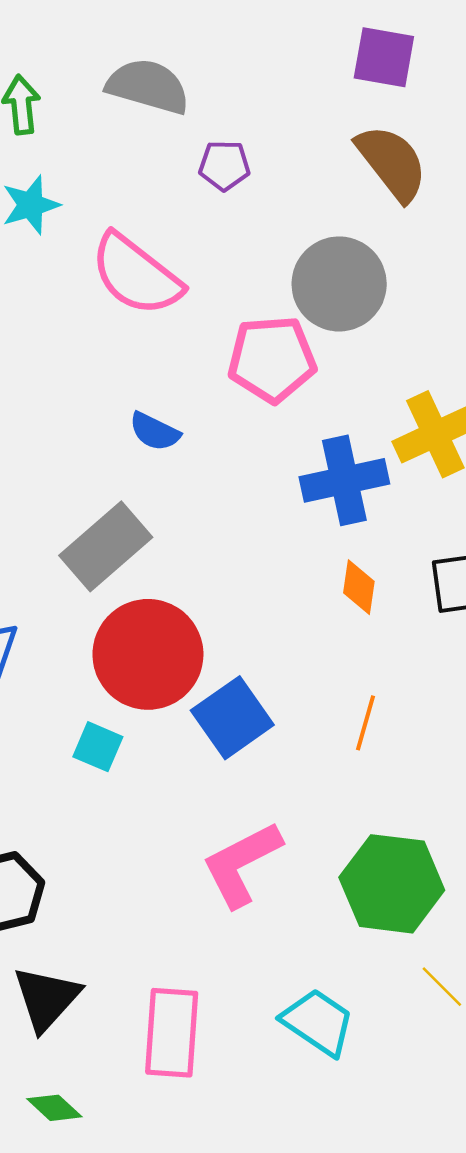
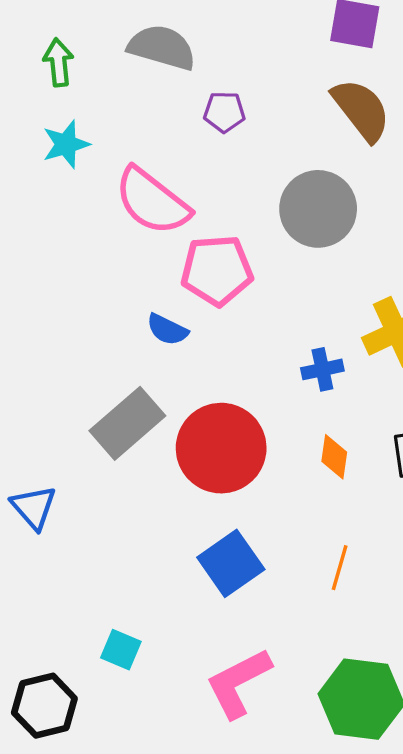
pink pentagon: (272, 359) -> (217, 270), moved
blue cross: (344, 480) -> (322, 369), size x0.6
red circle: (148, 654) -> (221, 448), moved
cyan square: (98, 747) -> (121, 650), moved

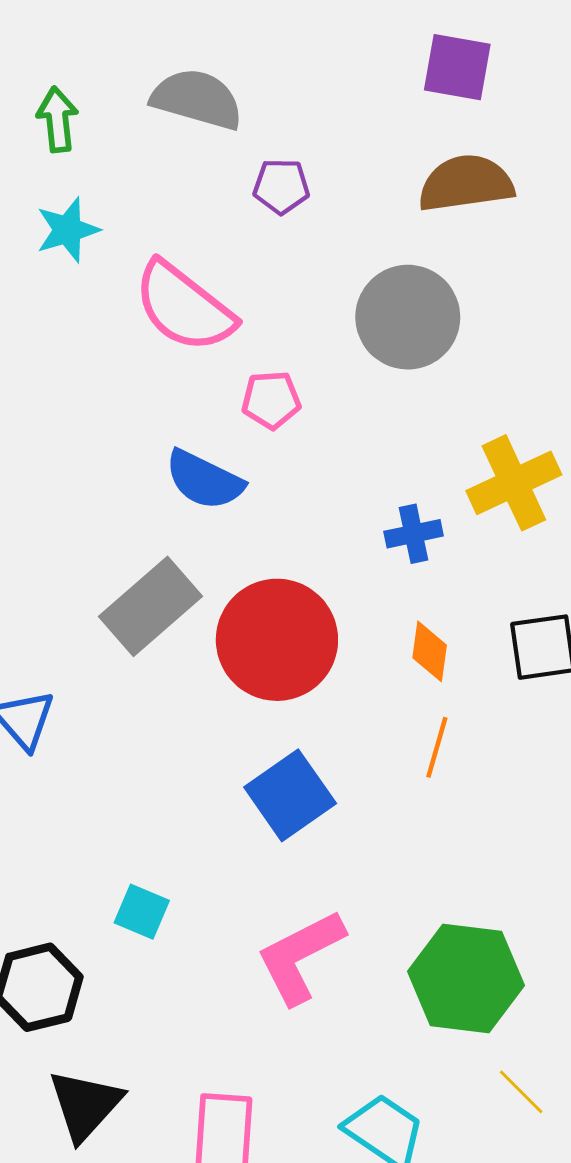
brown semicircle: (361, 110) -> (466, 183), turned -60
pink pentagon: (217, 270) -> (271, 400), size x0.6
blue semicircle: (167, 330) -> (204, 480), size x1.4
orange line: (340, 568) -> (437, 747), moved

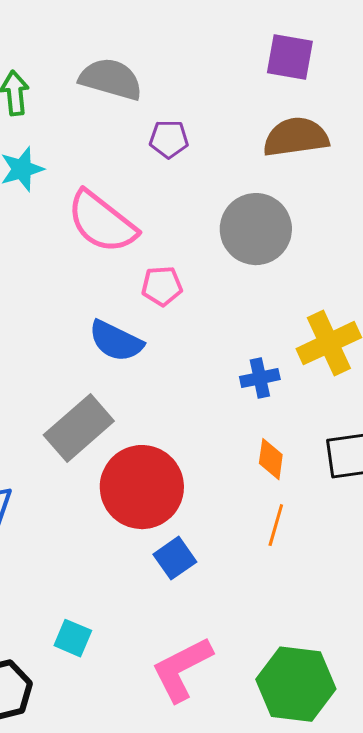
red circle: (277, 640) -> (142, 487), moved
blue square: (290, 795) -> (175, 558), size x0.7

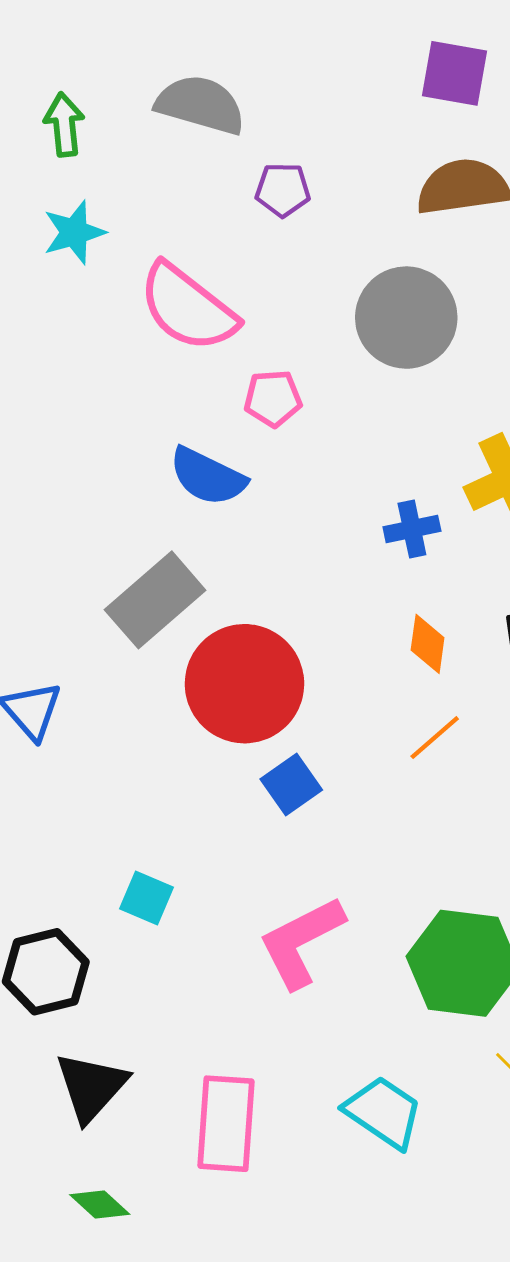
orange line: (276, 525) -> (435, 738), turned 33

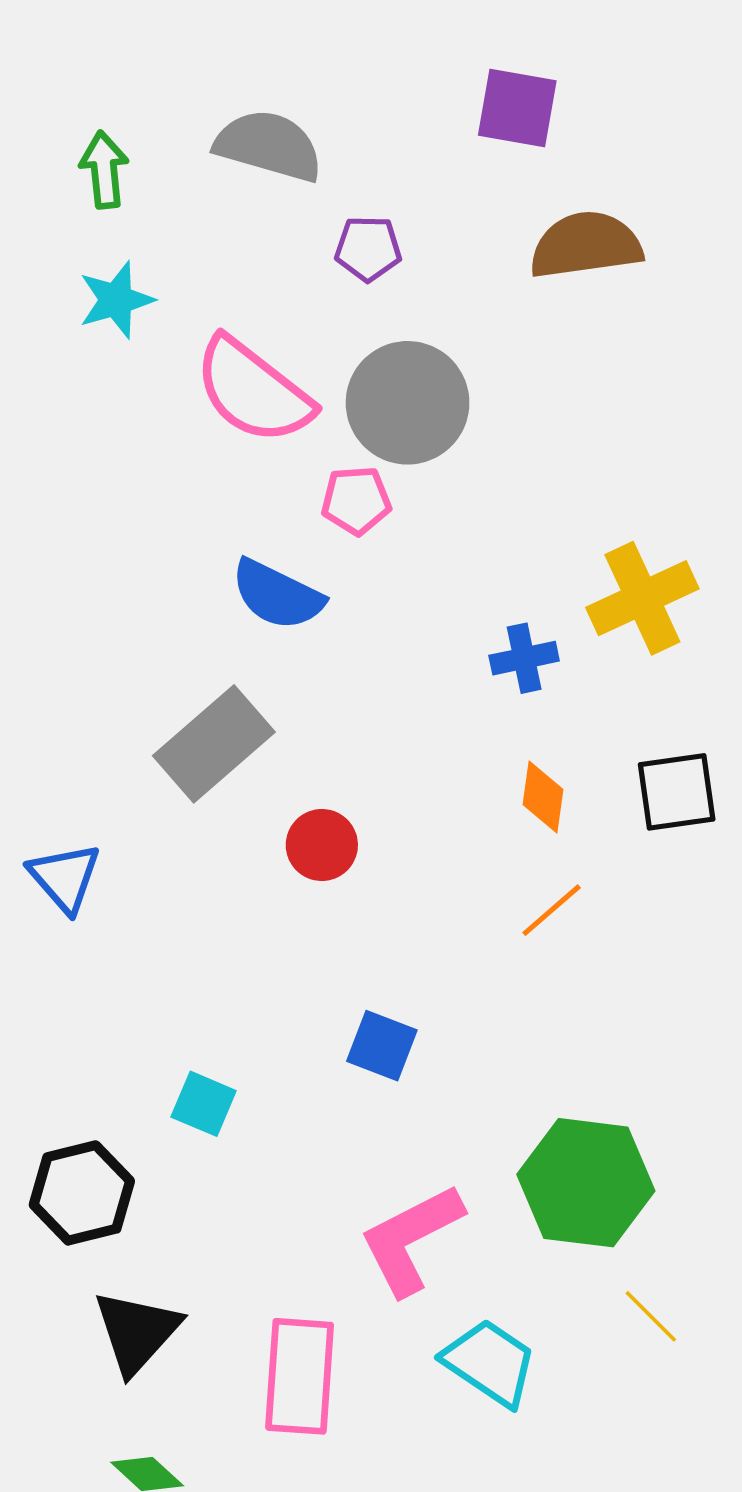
purple square: (455, 73) -> (517, 108), moved
gray circle: (406, 318) -> (408, 403), moved
red circle: (244, 684) -> (322, 845), size x0.5
blue square: (291, 784) -> (382, 1046), moved, turned -34
pink L-shape: (301, 942) -> (411, 1239), moved

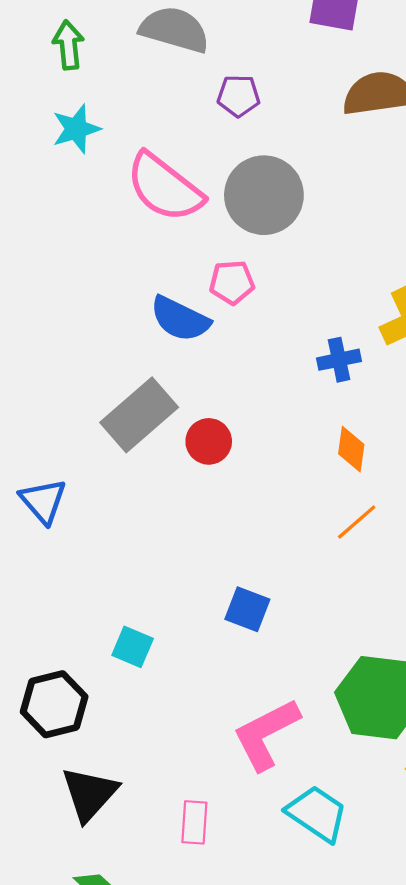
pink pentagon: (356, 500) -> (232, 282), moved
red circle: (322, 845) -> (209, 441), moved
pink rectangle: (300, 1376) -> (194, 822), size x0.6

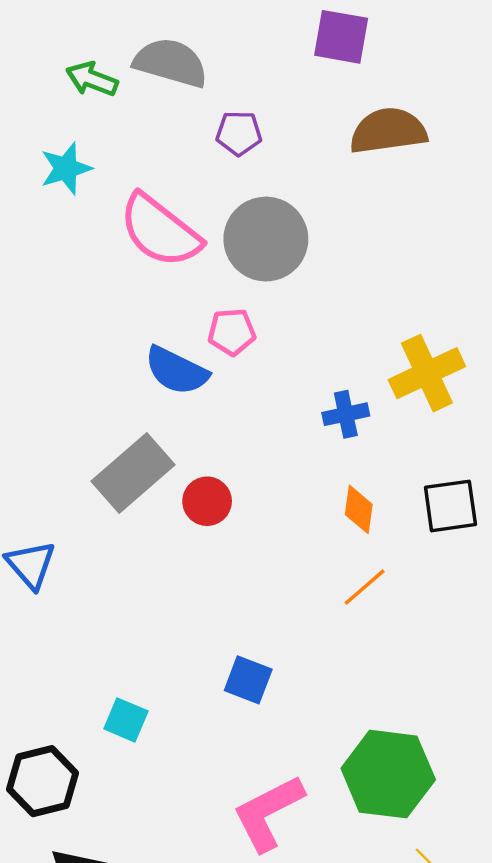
green arrow: (68, 45) -> (92, 79), moved, turned -63

